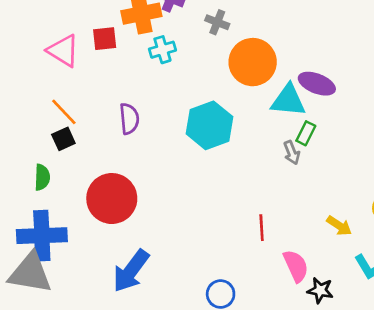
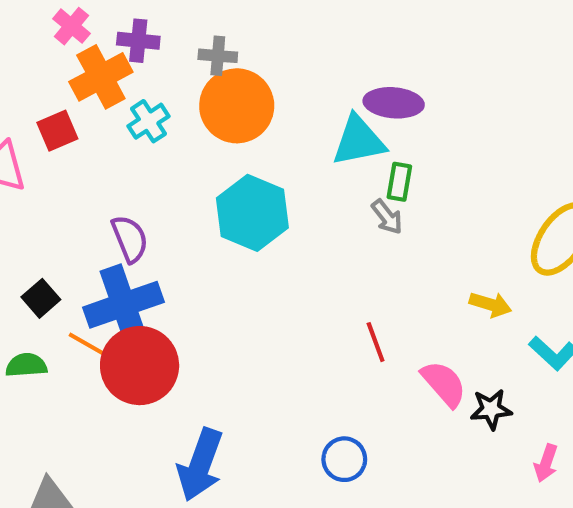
orange circle: (253, 62) -> (237, 106), moved
orange line: (64, 112) -> (91, 347), moved
green semicircle: (42, 177) -> (26, 365), turned -80
blue cross: (42, 236) -> (123, 305), moved

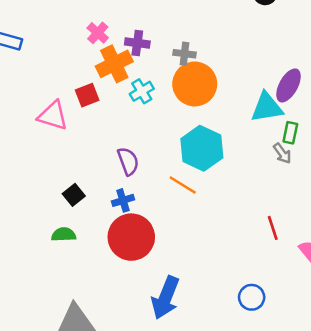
purple ellipse: (394, 103) -> (289, 85), turned -68
blue cross: (123, 305) -> (123, 200), size x0.5
orange line: (91, 347) -> (183, 185), moved

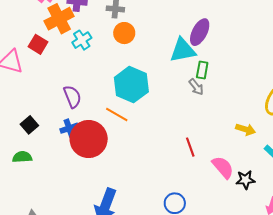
orange circle: (195, 84) -> (124, 33), size x0.6
red square: (87, 95) -> (38, 44), turned -36
red circle: (131, 237) -> (89, 139), moved

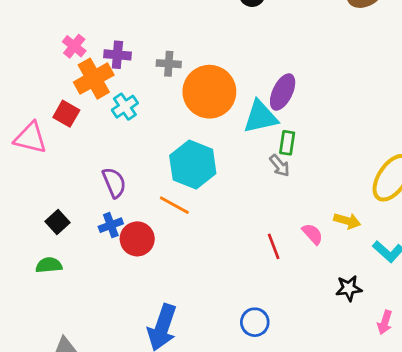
orange circle: (124, 33) -> (209, 92), moved, size x1.8
red circle: (89, 139) -> (137, 239), size x0.7
pink semicircle: (223, 167) -> (312, 234), moved, size x0.7

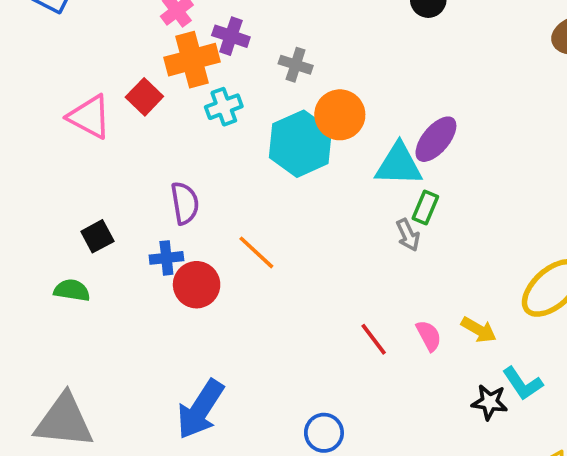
orange circle: (209, 92) -> (340, 115), size x0.7
cyan hexagon: (193, 165) -> (300, 144), moved
red line: (274, 246) -> (374, 339), turned -30
black star: (349, 288) -> (490, 402), moved

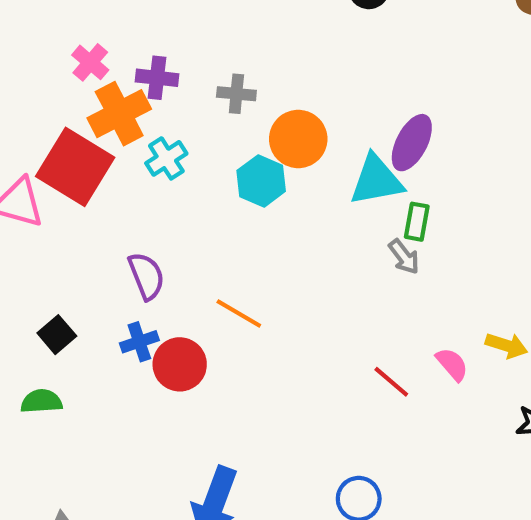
red square: (144, 97) -> (75, 167), size x1.8
cyan hexagon: (300, 144) -> (261, 181), size x0.7

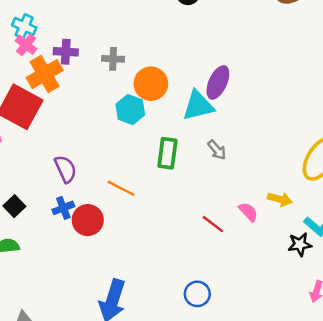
cyan cross: (166, 158) -> (24, 26), moved, turned -30
green rectangle: (417, 222) -> (167, 153), moved, size x1.4

